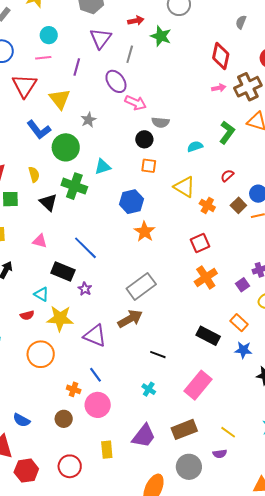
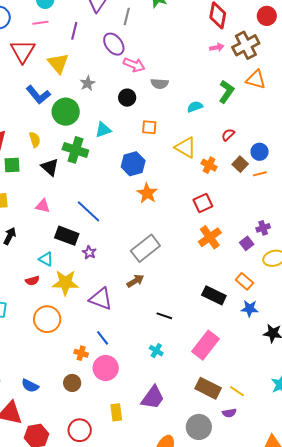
black circle: (144, 139) -> (127, 98), moved
brown arrow: (130, 319) -> (135, 281), size x0.7
brown rectangle: (184, 429) -> (208, 388), moved, turned 50

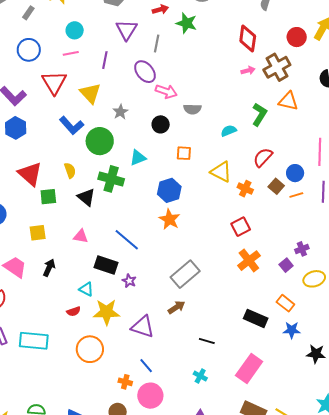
red semicircle: (228, 135) -> (263, 157), size x1.5
orange star: (147, 193) -> (170, 219), moved

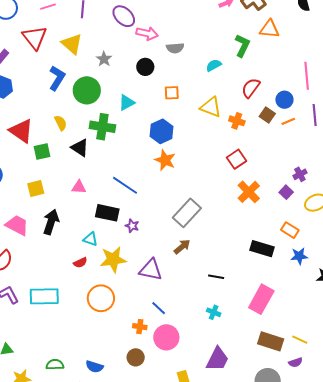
blue L-shape: (72, 125) -> (57, 78), turned -100
black arrow: (49, 268) -> (51, 222), size x1.4

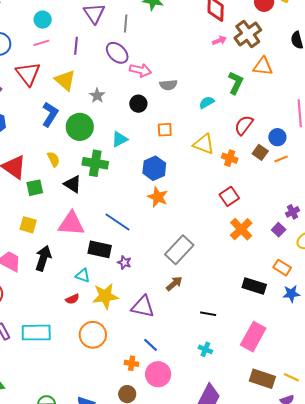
pink triangle: (79, 187) -> (71, 224), size x1.8
yellow square: (36, 189) -> (28, 225), turned 30

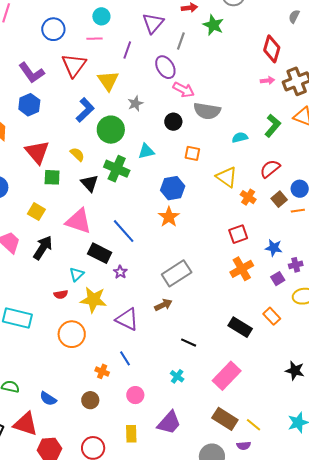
gray semicircle: (168, 85) -> (207, 111), size x1.5
yellow semicircle: (53, 159) -> (77, 154), turned -35
cyan triangle: (83, 276) -> (77, 274), turned 42
blue star: (291, 294) -> (274, 248), moved
pink circle: (158, 374) -> (135, 395), moved, size x0.7

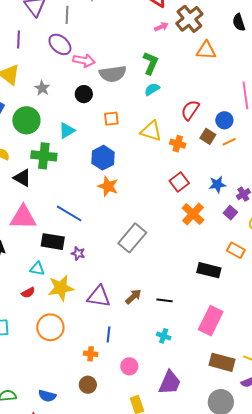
green L-shape: (273, 126) -> (150, 63), moved
cyan triangle: (77, 274) -> (37, 269), turned -49
brown arrow: (163, 305) -> (133, 297), moved
blue line: (125, 358) -> (108, 334), turned 56

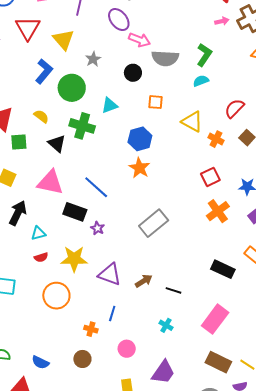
cyan triangle: (37, 269) -> (38, 233), moved, turned -35

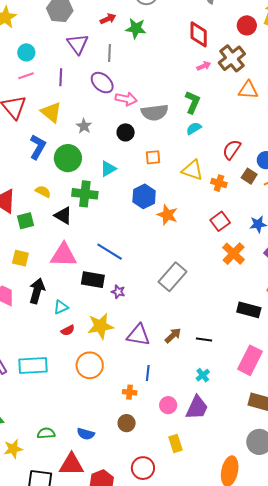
orange star: (139, 168) -> (167, 215), moved
cyan cross: (166, 325) -> (203, 375), turned 32
purple trapezoid: (163, 372) -> (197, 408), moved

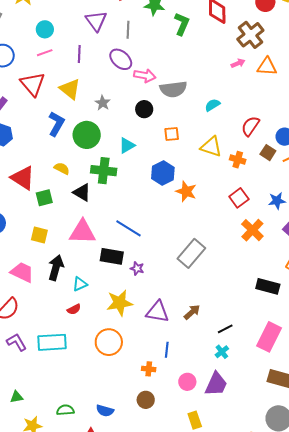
pink arrow: (204, 66) -> (238, 63), moved
green L-shape: (193, 102) -> (182, 24), moved
red semicircle: (68, 330) -> (74, 309), moved
black line: (204, 339) -> (225, 329), moved, turned -35

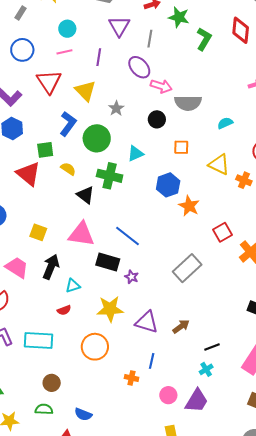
green square: (44, 198) -> (45, 150), moved
red square: (239, 198) -> (222, 232), moved
brown circle: (146, 400) -> (52, 383), moved

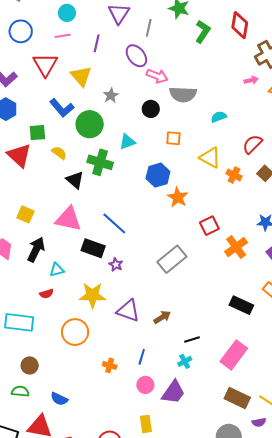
blue L-shape: (68, 124) -> (62, 108), turned 100
blue line: (152, 361) -> (142, 357), moved

